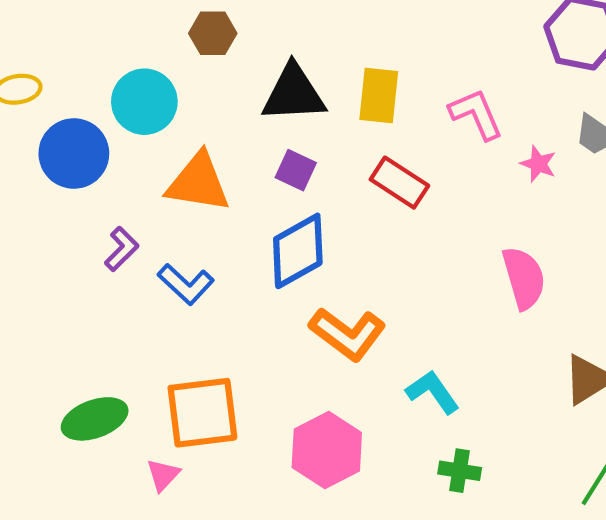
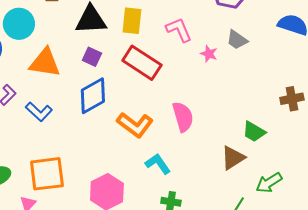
red rectangle: (399, 183) -> (142, 63), size x1.4
pink semicircle: (524, 278) -> (183, 117), moved
orange L-shape: (348, 334) -> (135, 125), moved

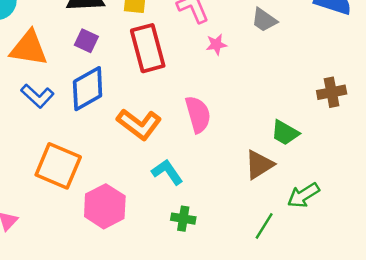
pink star: (209, 54) -> (216, 44), moved, turned -30
red rectangle: (142, 63) -> (148, 48), turned 42
blue L-shape: (39, 112) -> (37, 96), moved
orange square: (47, 174) -> (58, 166), moved, turned 30

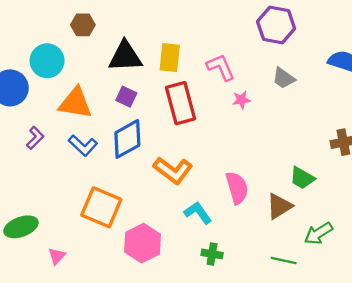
pink semicircle: (198, 114) -> (237, 188), moved
green line: (264, 226) -> (284, 260), turned 70

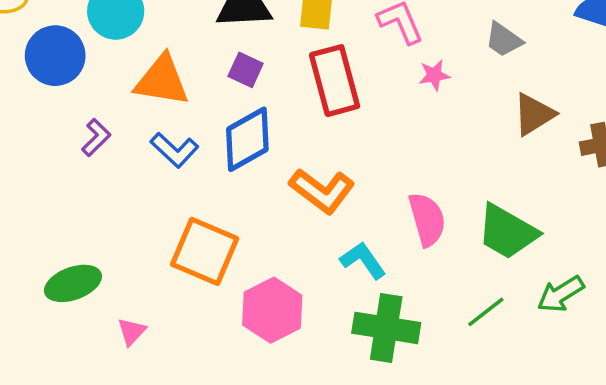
green trapezoid: (302, 178) -> (507, 232), moved, size x1.5
brown triangle: (279, 206) -> (534, 114), moved
green cross: (212, 254) -> (386, 328), size x1.8
green line: (284, 260) -> (486, 312), moved, turned -50

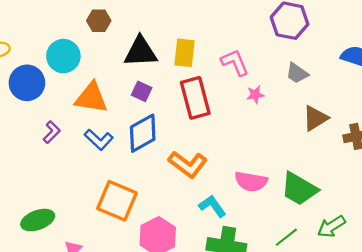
pink semicircle: (427, 219) -> (251, 181), turned 116

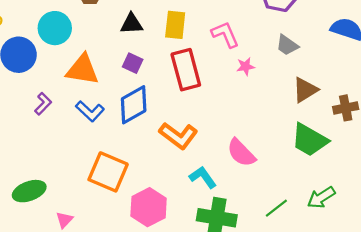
black triangle: (141, 52) -> (131, 24), size x0.7
pink semicircle: (251, 181) -> (241, 153), turned 36
green trapezoid: (299, 189) -> (309, 140), moved

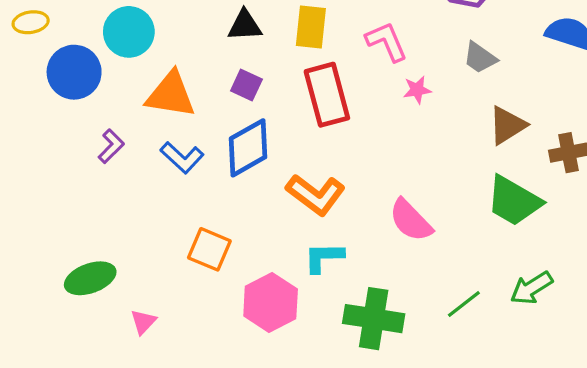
orange square: (108, 172) -> (209, 249), size x0.7
cyan L-shape: (203, 177) -> (324, 257), moved, turned -56

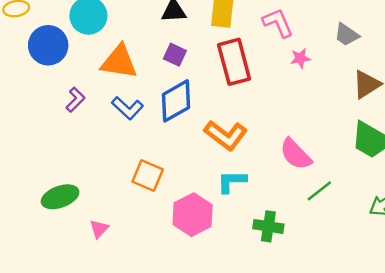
green line: (464, 304) -> (319, 191), moved
green cross: (374, 319) -> (268, 226), size x0.7

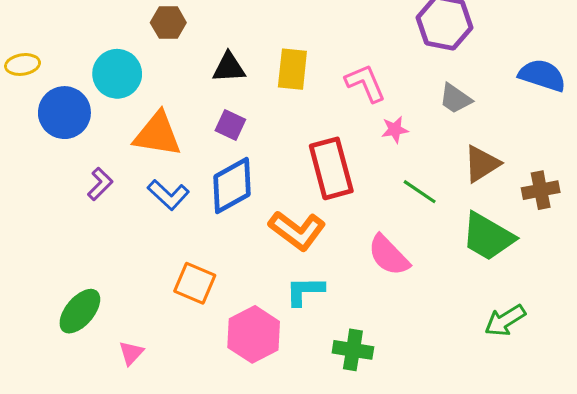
red rectangle: (234, 62) -> (331, 168), moved
green line: (319, 191) -> (420, 192), moved, turned 72
green ellipse: (60, 197) -> (80, 311), turned -30

